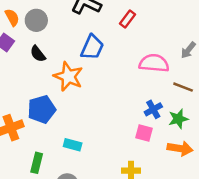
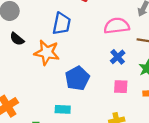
blue pentagon: (42, 109) -> (77, 78), moved
blue cross: (153, 109) -> (118, 57), moved

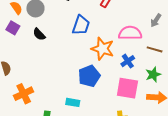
orange star: (47, 53) -> (102, 49), moved
pink square: (121, 87) -> (127, 88), size x1.6

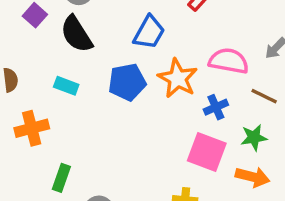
black semicircle: (39, 34) -> (77, 34), size x1.6
blue pentagon: (89, 76) -> (127, 82), moved
cyan rectangle: (73, 102) -> (66, 86), moved

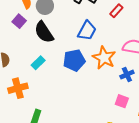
cyan rectangle: (66, 86) -> (38, 63), turned -64
pink square: (207, 152) -> (122, 101), size x0.6

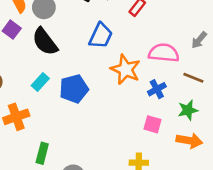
blue pentagon: (74, 60) -> (74, 89), moved

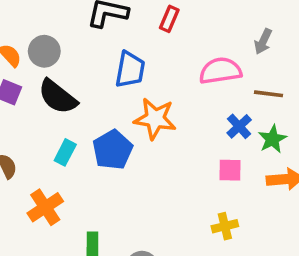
orange star: (126, 69) -> (155, 119), moved
blue cross: (157, 89) -> (239, 126), moved

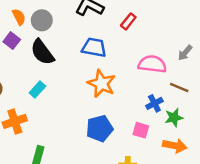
blue trapezoid: (130, 70) -> (94, 47), turned -105
blue pentagon: (113, 150) -> (100, 129), moved

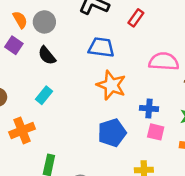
black semicircle: (42, 52) -> (47, 56), size x0.7
blue cross: (154, 103) -> (149, 108), moved, turned 35

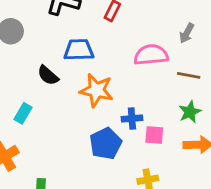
black semicircle: (47, 56) -> (48, 75), moved
blue cross: (149, 108) -> (132, 118), moved

